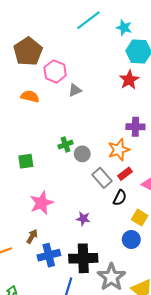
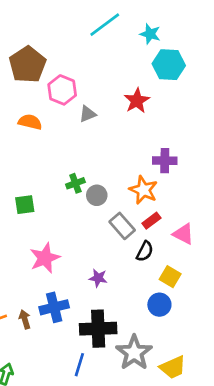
red star: (129, 80) -> (137, 101), moved
orange star: (119, 150) -> (143, 190), turned -30
brown arrow: (32, 236) -> (25, 319), moved, turned -48
blue cross: (49, 255) -> (54, 307), moved

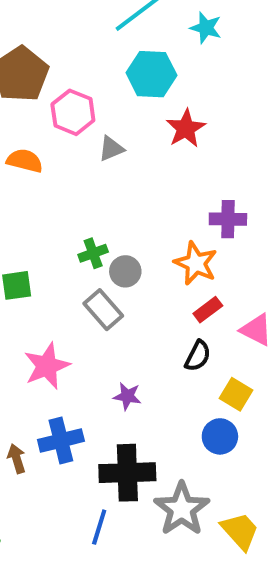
cyan hexagon: (169, 65) -> (151, 74), moved
gray rectangle: (122, 226) -> (103, 310), moved
yellow trapezoid: (173, 367) -> (240, 531), turned -108

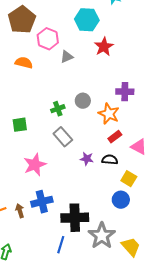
gray circle: (125, 271) -> (83, 101), moved
black semicircle: (198, 356) -> (110, 160), turned -112
purple star: (127, 396) -> (87, 159), moved

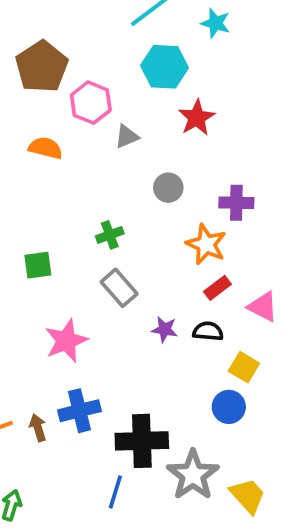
gray circle: (83, 101) -> (168, 188), moved

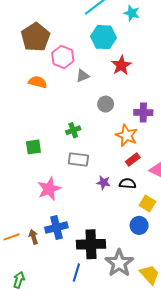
gray rectangle: (119, 288) -> (78, 159), turned -42

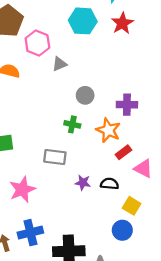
red star: (121, 65) -> (122, 23), moved
green cross: (73, 130) -> (72, 124), moved, turned 32
red rectangle: (133, 159) -> (123, 152), moved

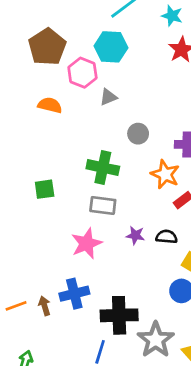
cyan hexagon: (83, 21) -> (111, 47), moved
green cross: (72, 124) -> (103, 168), moved, size x1.6
pink star: (22, 190) -> (87, 243), moved

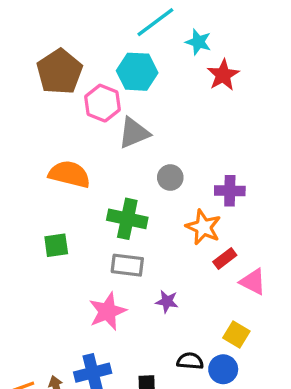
cyan star: (172, 16) -> (198, 42), moved
gray triangle: (108, 97) -> (134, 133), size x1.5
orange semicircle: (50, 105) -> (69, 174), moved, size x1.4
black semicircle: (167, 237) -> (190, 361), moved

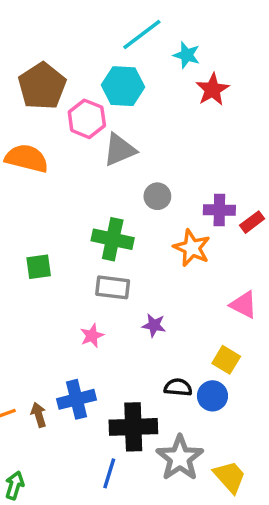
orange semicircle: (69, 174) -> (27, 158), moved
red rectangle: (225, 259) -> (252, 222), moved
pink star: (107, 311) -> (92, 336), size x0.6

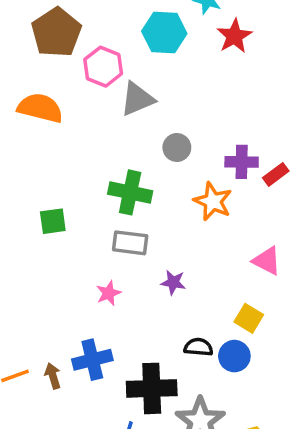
cyan hexagon: (123, 86) -> (164, 32), moved

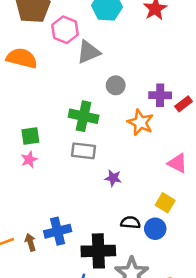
pink star: (109, 293) -> (29, 159), moved

